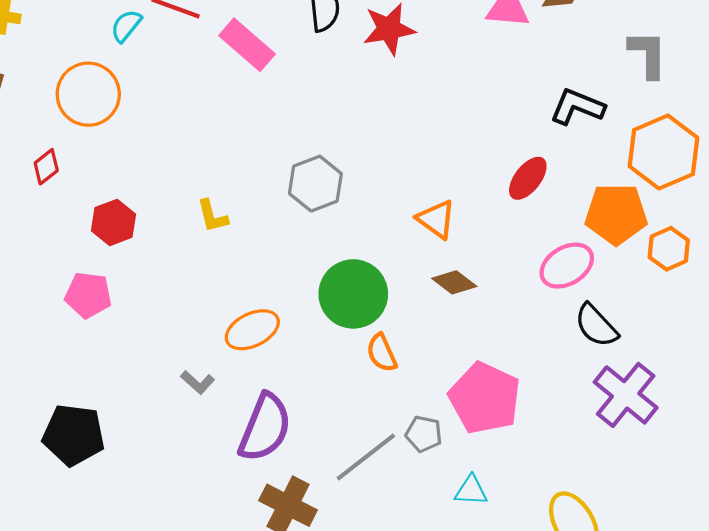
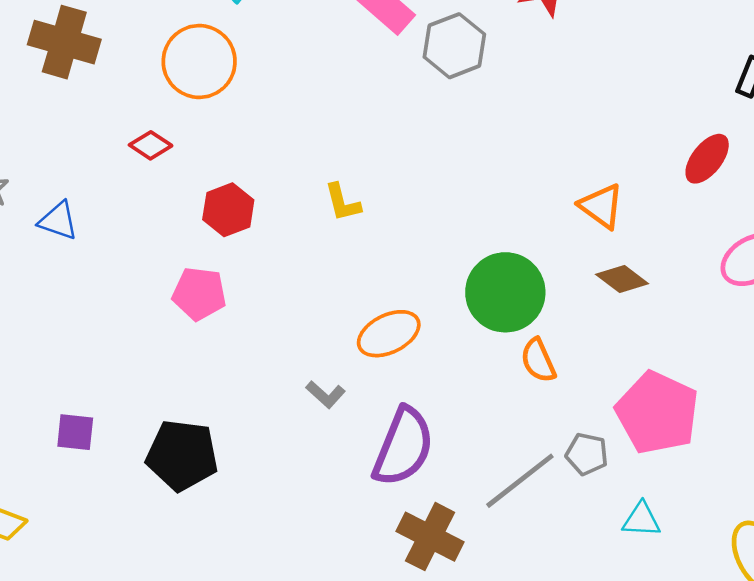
red diamond: (46, 167) -> (151, 145), turned 72
gray hexagon: (315, 184) -> (454, 46), moved

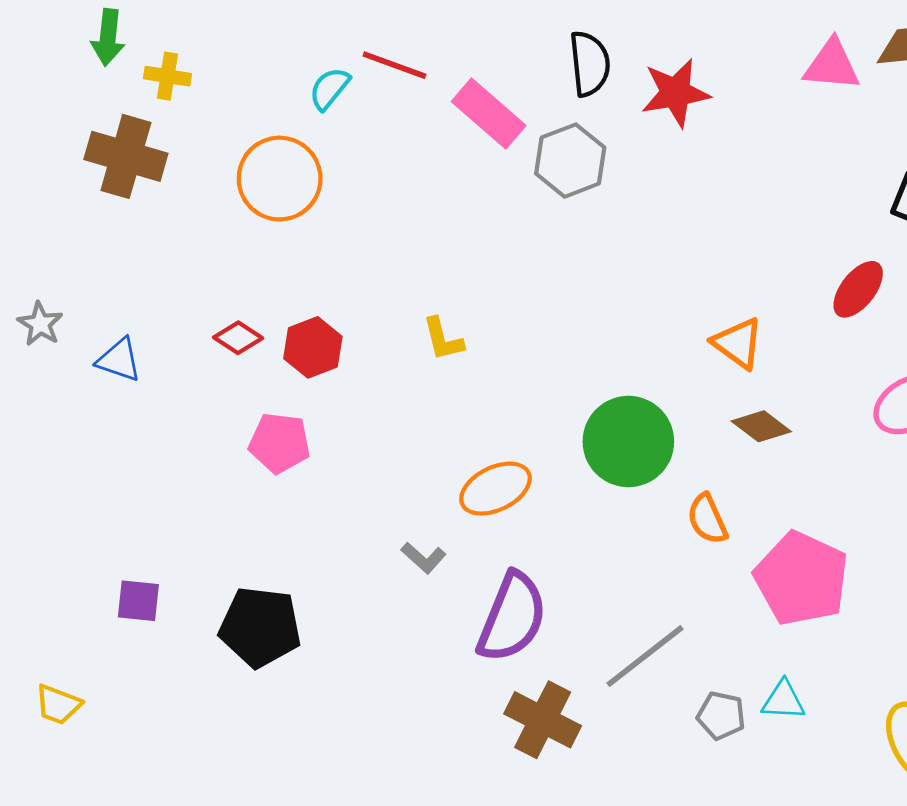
red diamond: (151, 145) -> (238, 338), moved
orange semicircle: (538, 360) -> (707, 519), moved
gray pentagon: (587, 454) -> (721, 716), moved

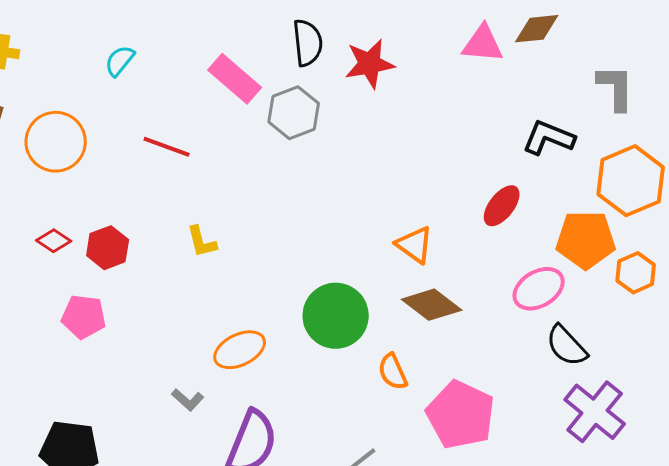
red line: (394, 65) -> (167, 147), moved
orange circle: (280, 179) -> (56, 142), moved
brown diamond: (761, 426) -> (432, 305), size x1.4

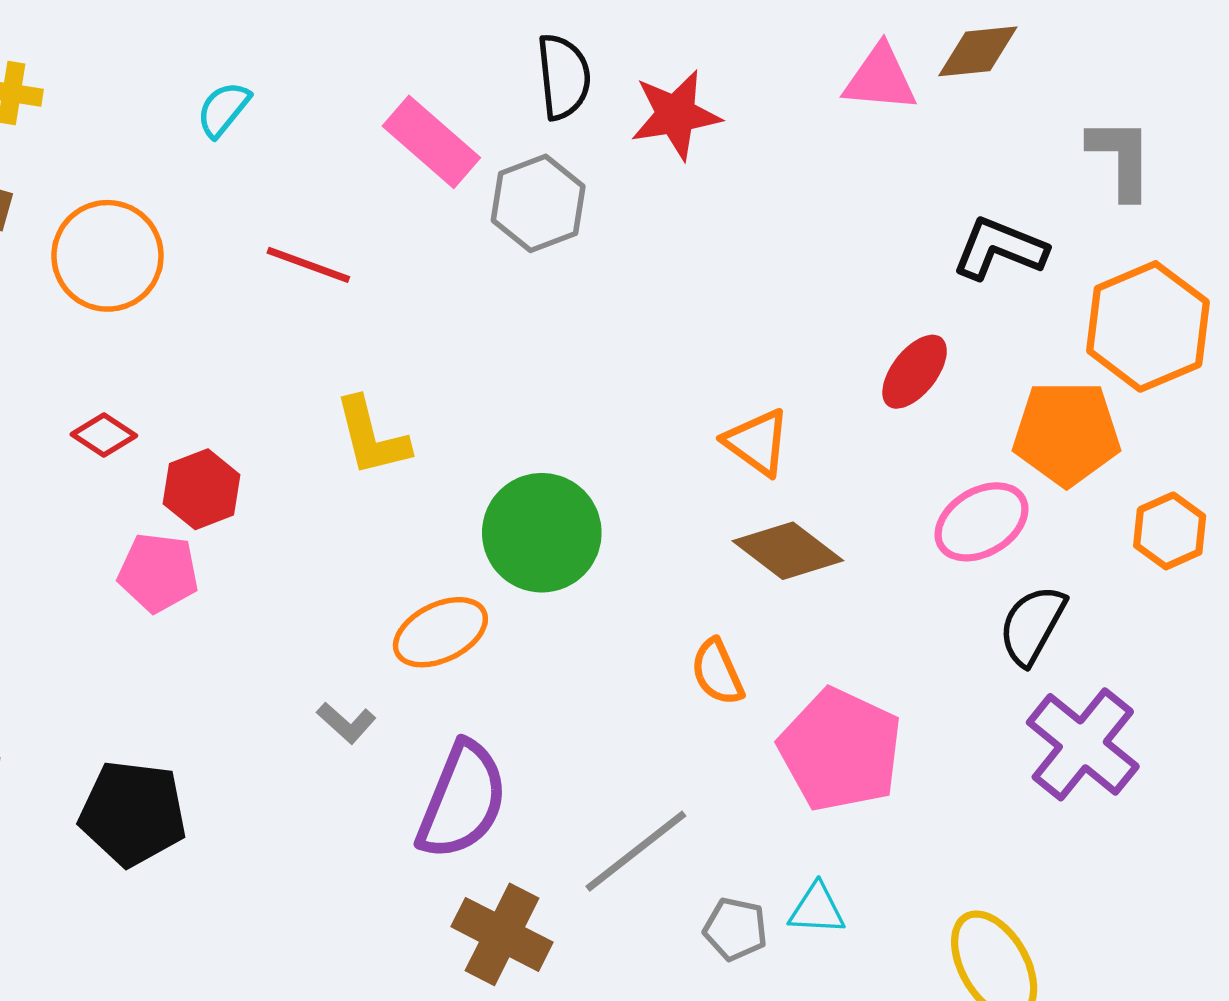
yellow L-shape: (202, 242) -> (372, 437), size x1.4
red hexagon: (108, 248) -> (202, 489), moved
orange hexagon: (636, 273) -> (1170, 531), moved
green circle: (336, 316) -> (542, 533), moved
black semicircle: (567, 346) -> (1032, 625), turned 72

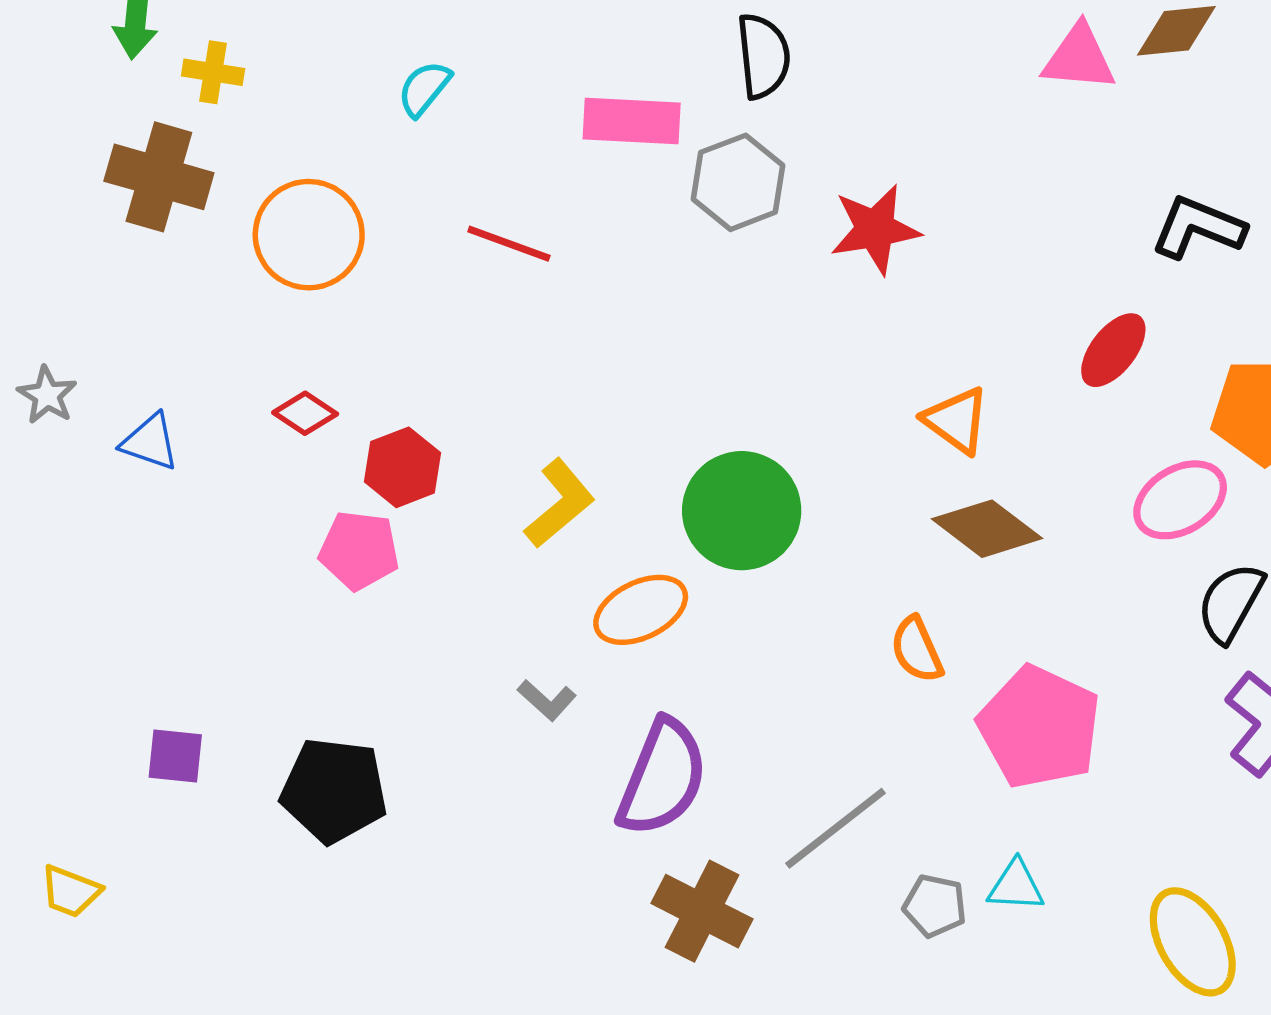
red star: (676, 115) -> (875, 229), moved
pink rectangle: (431, 142) -> (632, 121), turned -38
yellow L-shape: (372, 437) -> (559, 503), moved, turned -116

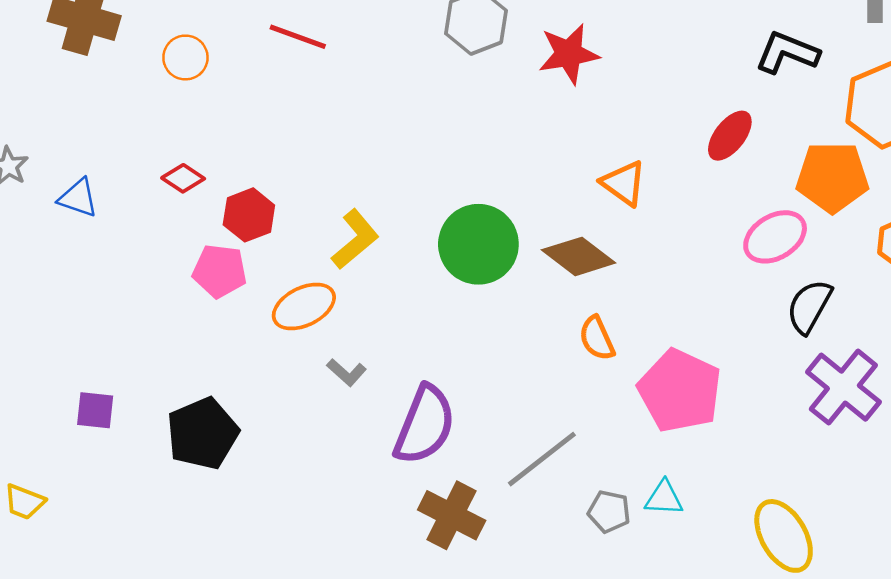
orange circle: (309, 235) -> (185, 57), size x0.6
red line: (509, 244) -> (298, 37), moved
brown diamond: (987, 529) -> (579, 256), moved
orange ellipse: (641, 610) -> (304, 306), moved
black pentagon: (334, 790) -> (203, 433), turned -30

